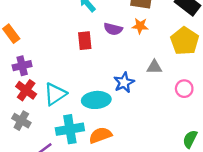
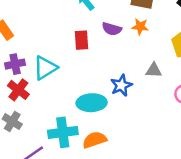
cyan triangle: (55, 94) -> (45, 68), moved

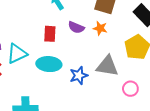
gray triangle: (154, 70) -> (107, 66), size x1.6
cyan ellipse: (92, 103) -> (49, 64), moved

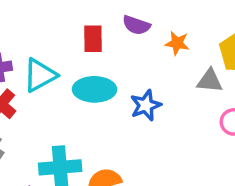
orange star: (100, 28) -> (177, 43), moved
gray triangle: (107, 66) -> (210, 81), moved, size x0.7

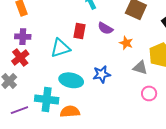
cyan triangle: (40, 75) -> (60, 48), moved
cyan ellipse: (94, 89) -> (71, 80), moved

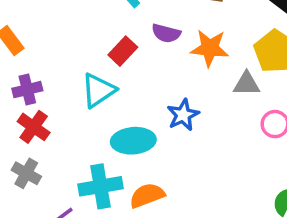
red rectangle: (79, 31) -> (123, 51), turned 49
orange star: (126, 43) -> (210, 48), size x1.5

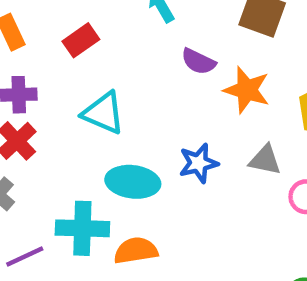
red rectangle: (123, 51) -> (81, 40), moved
gray triangle: (247, 84) -> (265, 160), moved
cyan triangle: (98, 90) -> (103, 113), turned 45

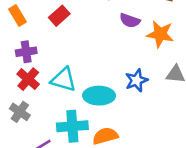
cyan triangle: (103, 113) -> (63, 80), moved

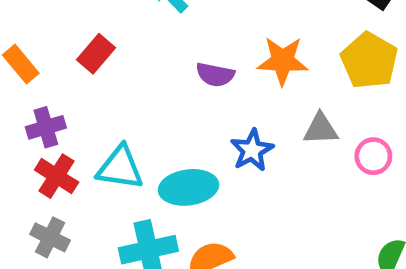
purple semicircle: (130, 21) -> (215, 75), moved

